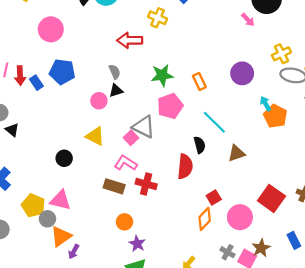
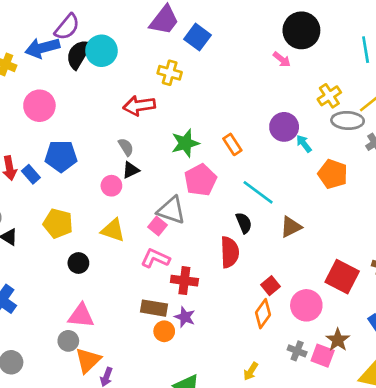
cyan arrow: (266, 104) -> (304, 144), moved
brown rectangle: (114, 186) -> (154, 308), moved
yellow pentagon: (33, 206) -> (58, 223), moved
purple star: (137, 244) -> (185, 317), moved

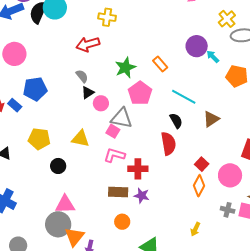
pink circle: (111, 186) -> (101, 103), moved
orange circle: (164, 331) -> (122, 222), moved
gray circle: (68, 341) -> (58, 224), size x1.6

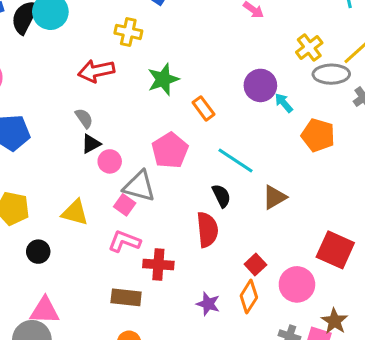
green star: (125, 68) -> (163, 79), moved
purple star: (142, 196) -> (208, 304), moved

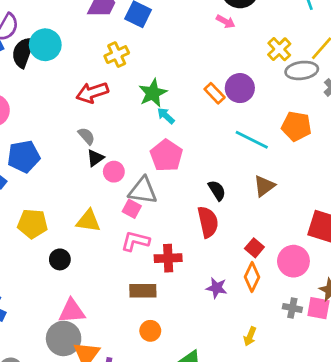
yellow cross: (128, 32) -> (117, 55), turned -30
cyan arrow: (284, 103) -> (166, 116), moved
orange rectangle: (204, 108) -> (215, 93), moved
cyan line: (235, 161) -> (252, 140), moved

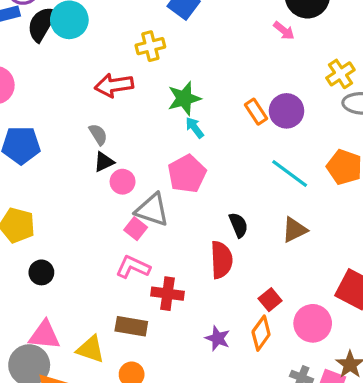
yellow triangle: (88, 221) -> (91, 349), moved

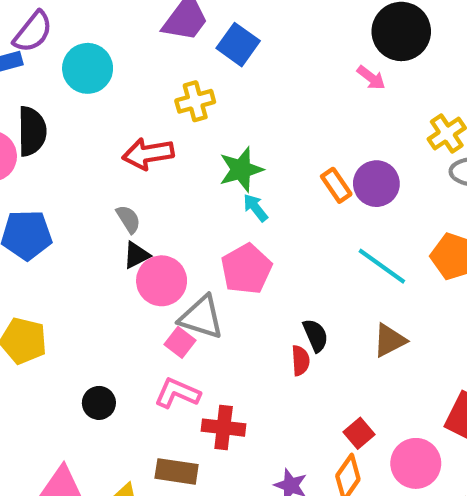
black semicircle: (42, 24) -> (32, 131), moved, turned 150
pink circle: (123, 182) -> (162, 281), size x1.5
red semicircle: (221, 260) -> (300, 361), moved, size x0.6
black circle: (41, 272) -> (99, 403), moved

